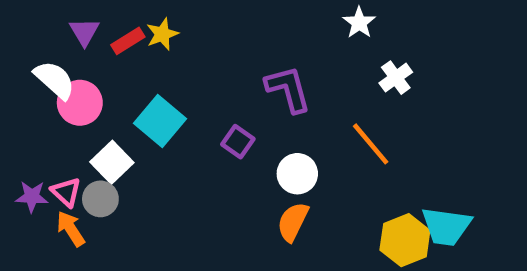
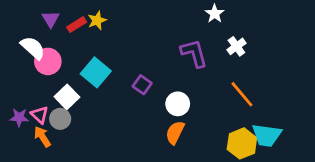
purple L-shape: (288, 89) -> (194, 53), moved
orange line: (371, 144) -> (242, 94), moved

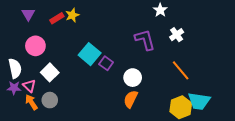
purple triangle: (51, 19) -> (28, 14), moved
white semicircle: (33, 48) -> (15, 68), moved, turned 36
cyan square: (96, 72) -> (90, 54), moved
gray circle: (60, 119) -> (50, 100), moved

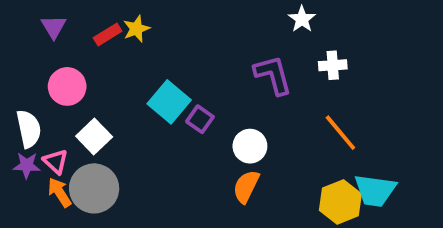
white cross: (177, 35) -> (333, 65), turned 32
gray circle: (50, 100) -> (94, 188), size x1.6

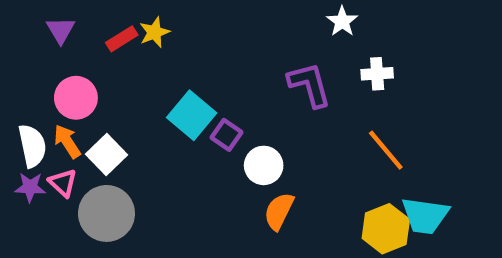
white circle: (250, 146) -> (264, 165), moved
orange arrow: (59, 192) -> (67, 141), moved

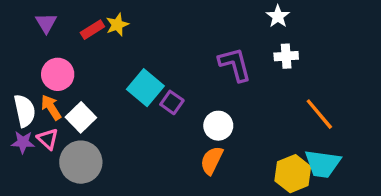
white star: (342, 21) -> (278, 16), moved
orange line: (386, 150) -> (319, 114), moved
white circle: (264, 165) -> (218, 126), moved

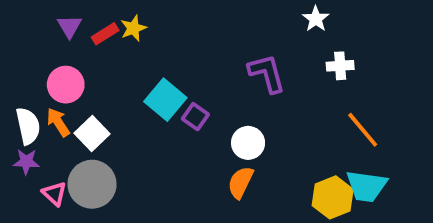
purple triangle: (46, 23) -> (69, 26), moved
white cross: (286, 56) -> (340, 66), moved
pink triangle: (48, 139) -> (54, 194), moved

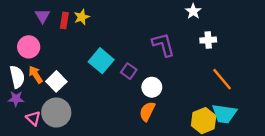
red rectangle: (105, 34) -> (64, 20), turned -49
pink circle: (66, 85) -> (29, 47), moved
purple square: (195, 117) -> (129, 71), moved

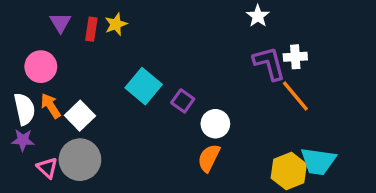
white star: (193, 11) -> (258, 16), moved
purple L-shape: (163, 45) -> (269, 63), moved
orange line: (222, 79) -> (295, 96), moved

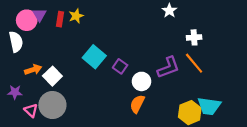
purple L-shape: (269, 63) -> (168, 67), moved, turned 85
pink circle: (41, 67) -> (27, 20), moved
orange arrow: (51, 106) -> (33, 70), turned 105
white semicircle: (24, 109) -> (16, 42), moved

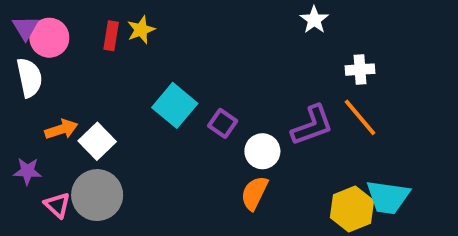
purple triangle: (40, 15) -> (25, 28), moved

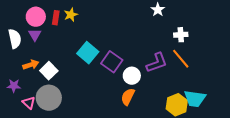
purple triangle: (25, 28) -> (35, 35), moved
pink circle: (49, 38) -> (36, 17), moved
purple square: (223, 123) -> (112, 62), size x1.5

